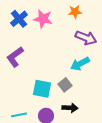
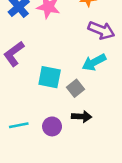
cyan square: (42, 89) -> (50, 77), moved

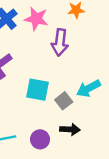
purple arrow: (101, 30) -> (60, 42), moved, turned 75
cyan arrow: (94, 62) -> (89, 88), moved

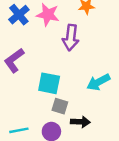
gray square: (64, 101) -> (60, 106), moved, turned -35

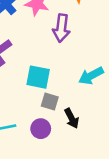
black arrow: (80, 122) -> (72, 118), turned 60

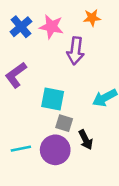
purple circle: (41, 129) -> (55, 150), size x1.5

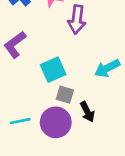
cyan square: (53, 99) -> (53, 70), turned -35

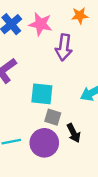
cyan square: (53, 70) -> (42, 94), turned 30

